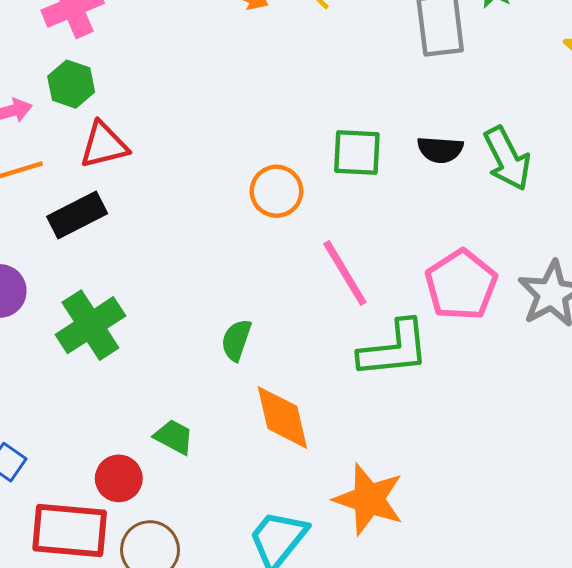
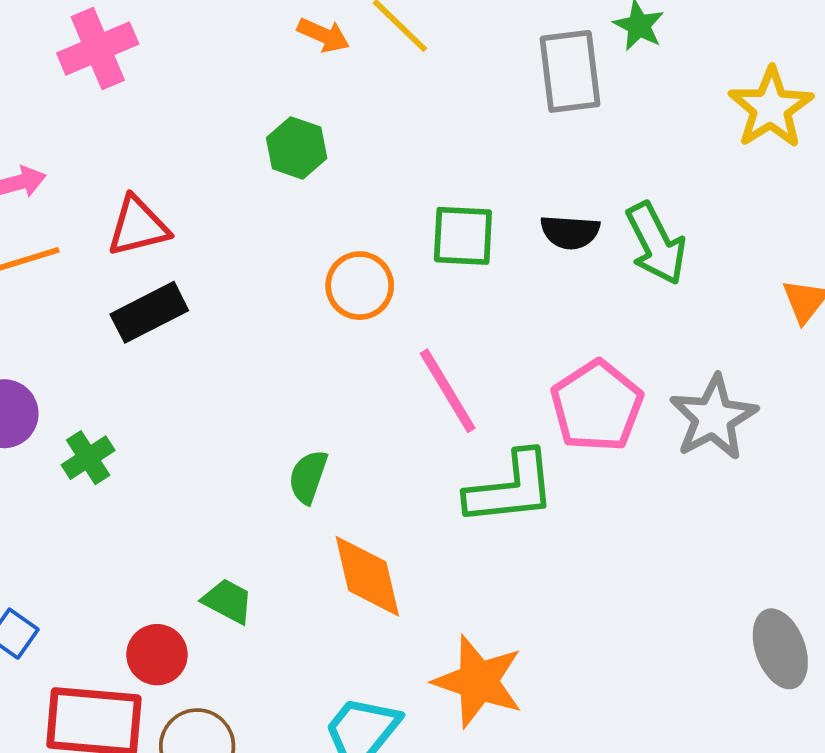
green hexagon: (71, 84) -> (297, 148), moved
black rectangle: (77, 215) -> (149, 312), moved
green cross: (90, 325) -> (88, 458), moved, size x0.6

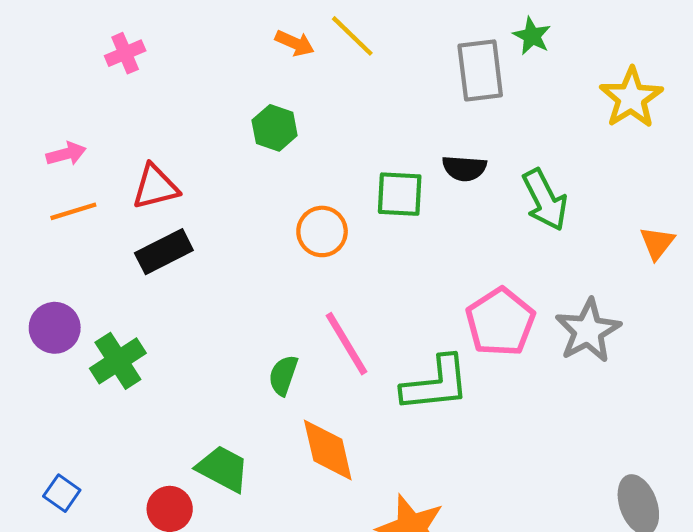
pink cross: (98, 48) -> (125, 53), size x0.7
black semicircle: (570, 232) -> (464, 168), moved
pink line: (448, 391) -> (346, 344), moved
green cross: (88, 458) -> (118, 361), size x1.4
green trapezoid: (228, 601) -> (223, 469), size x1.4

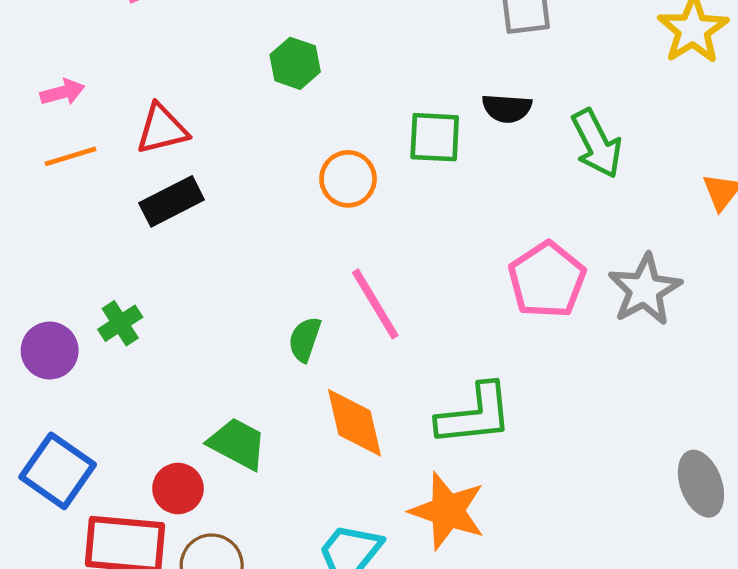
purple circle: (55, 328) -> (50, 351), moved
green cross: (118, 361) -> (120, 323), size x0.7
green L-shape: (436, 384) -> (475, 415), moved
blue square: (62, 493) -> (58, 471), size x1.8

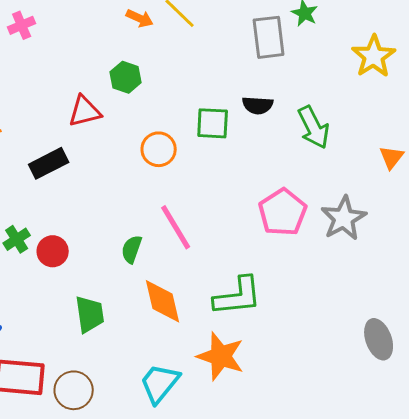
red triangle: (162, 129) -> (85, 111), moved
green trapezoid: (237, 444) -> (90, 314), turned 54
red circle: (178, 488) -> (53, 251), moved

